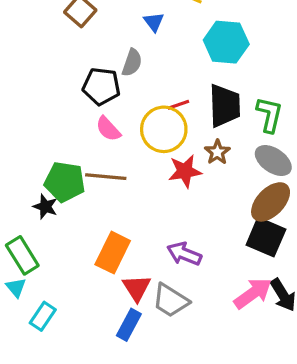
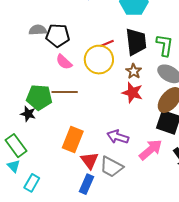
gray semicircle: (132, 63) -> (38, 30), moved, turned -108
red star: (185, 171) -> (132, 93), moved, turned 30
pink arrow: (253, 293) -> (151, 150), moved

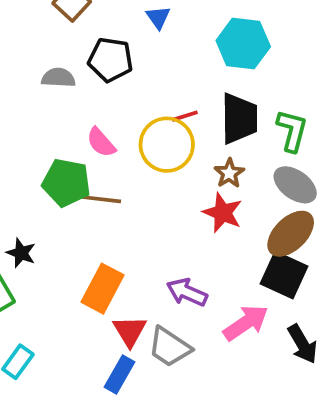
black pentagon: (58, 36) -> (110, 60), moved
green pentagon: (39, 97) -> (66, 183), moved
black star: (28, 114) -> (21, 253), moved

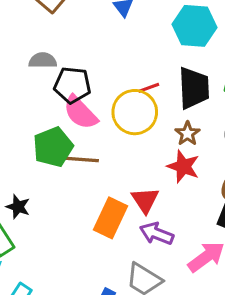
black pentagon: (110, 60) -> (72, 85), moved
pink semicircle: (101, 142) -> (80, 112), size x1.4
green pentagon: (66, 183) -> (53, 147), turned -30
orange rectangle: (103, 289) -> (110, 218), moved
red triangle: (130, 331) -> (145, 200), moved

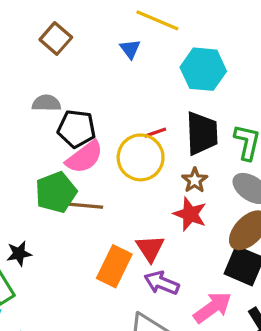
pink semicircle: (80, 112) -> (84, 157), turned -84
black star: (18, 207) -> (19, 254), turned -30

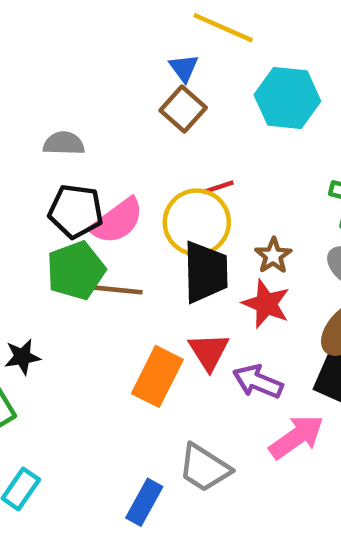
brown square: (56, 38) -> (183, 109), moved
black pentagon: (77, 129) -> (76, 211), moved
black trapezoid: (202, 133) -> (206, 272), moved
purple arrow: (162, 283) -> (258, 382), moved

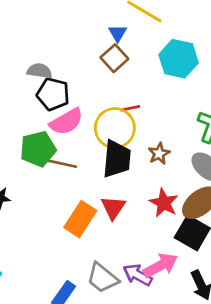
black pentagon: (76, 211) -> (53, 94), moved
red star: (266, 304) -> (164, 203), moved
purple arrow: (258, 382) -> (138, 275), moved

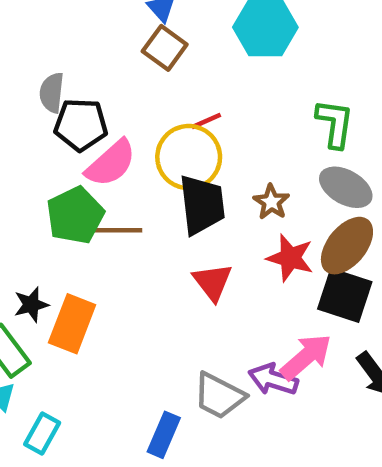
gray semicircle: (39, 71) -> (52, 93), turned -80
brown star: (159, 154) -> (271, 202), moved
orange rectangle: (80, 219) -> (72, 324), moved

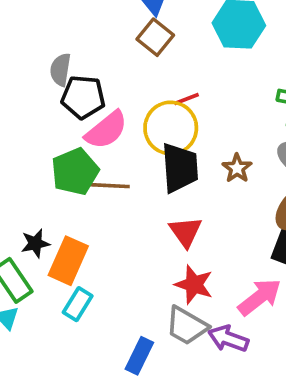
red star: (290, 258) -> (194, 285), moved
purple arrow: (273, 379) -> (228, 339), moved
cyan rectangle: (42, 434) -> (78, 304), moved

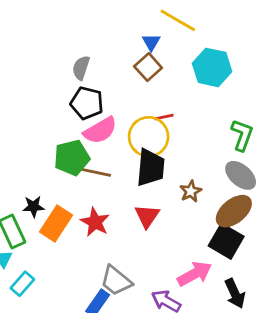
gray semicircle: (60, 70) -> (81, 68), moved
brown star: (237, 168) -> (191, 191), moved
red star: (194, 285) -> (95, 222), moved
cyan rectangle: (78, 304) -> (22, 284), moved
gray trapezoid: (187, 326) -> (116, 281), moved

